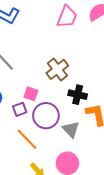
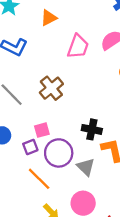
brown cross: (57, 69) -> (51, 88), moved
pink square: (31, 94) -> (42, 130), turned -32

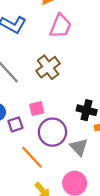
pink trapezoid: (78, 46) -> (60, 26), moved
purple square: (30, 147) -> (15, 124), moved

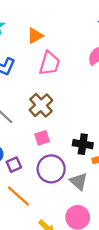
pink square: (37, 109) -> (42, 138), moved
orange line: (32, 157) -> (18, 196), moved

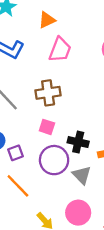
brown cross: (41, 105) -> (48, 93), turned 30
pink square: (42, 138) -> (47, 127), turned 32
black cross: (83, 144) -> (78, 142), moved

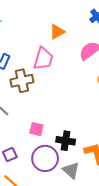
orange triangle: (47, 20) -> (57, 32), moved
brown cross: (48, 93) -> (22, 81), moved

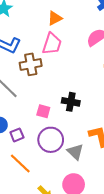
orange triangle: (57, 32) -> (55, 18), moved
black cross: (66, 141) -> (71, 102), moved

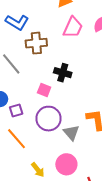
pink trapezoid: (52, 44) -> (73, 27), moved
black cross: (71, 102) -> (63, 73), moved

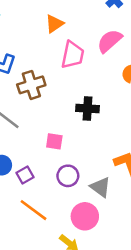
black cross: (63, 73) -> (87, 109), moved
purple circle: (49, 119) -> (68, 176), size x0.7
pink circle: (66, 164) -> (85, 216), moved

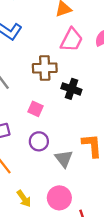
brown cross: (31, 85) -> (45, 68), moved
pink circle: (85, 216) -> (59, 198), moved

